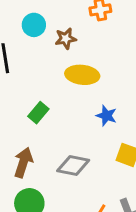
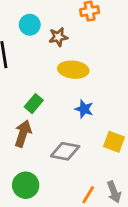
blue star: (106, 116) -> (84, 109), moved
brown arrow: (23, 162) -> (23, 134), moved

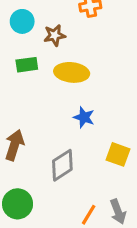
green rectangle: (34, 104) -> (27, 65), moved, turned 42
gray diamond: (65, 151) -> (62, 165), turned -44

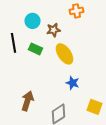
green rectangle: (27, 65) -> (36, 49), turned 32
yellow ellipse: (72, 72) -> (64, 54), turned 50

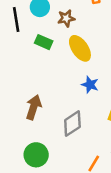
black line: (14, 43) -> (16, 20), moved

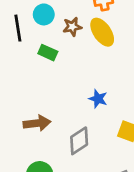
yellow ellipse: (80, 48) -> (102, 32), moved
brown arrow: (34, 107) -> (37, 123), turned 65

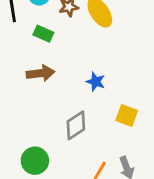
brown arrow: (37, 123) -> (41, 73), moved

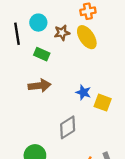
yellow square: (127, 116) -> (103, 103), moved

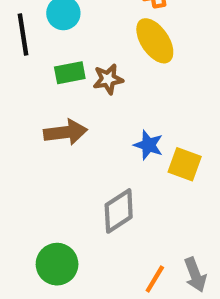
brown star: (62, 33) -> (108, 79), moved
green rectangle: (42, 54) -> (70, 73), turned -35

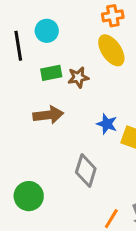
gray diamond: (119, 211) -> (86, 171), turned -40
green circle: (57, 264) -> (29, 196), moved

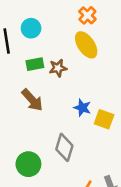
orange cross: (113, 16) -> (87, 15), turned -36
brown arrow: (48, 115) -> (32, 100), turned 55
green circle: (29, 196) -> (28, 164), moved

